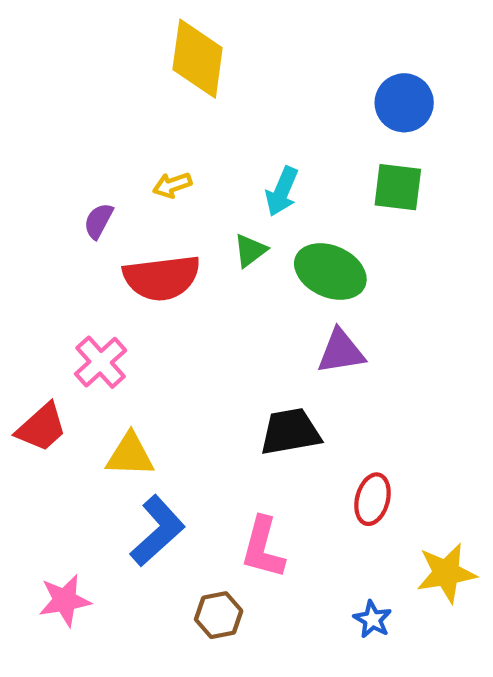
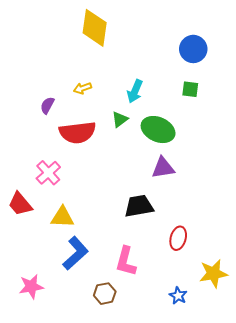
green square: (398, 187) -> (190, 89), size x0.7
red trapezoid: (42, 428) -> (20, 204), turned 92

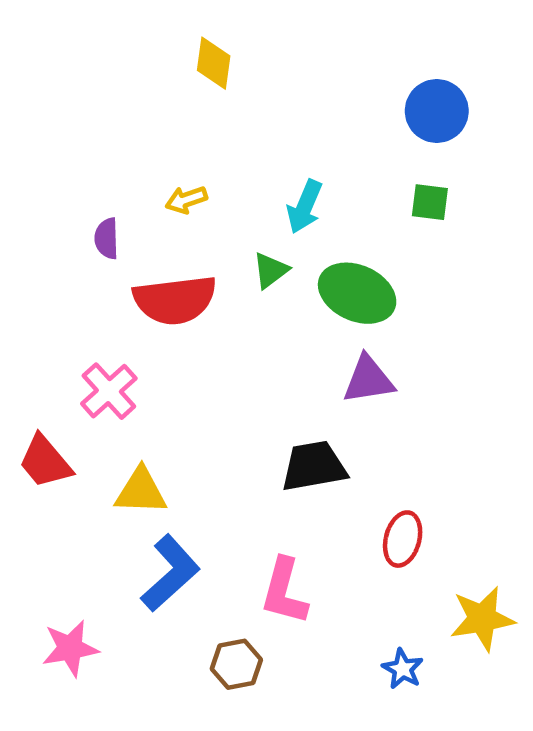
yellow diamond: (95, 28) -> (214, 63), size x0.6
purple semicircle: (47, 105) -> (107, 239), turned -30

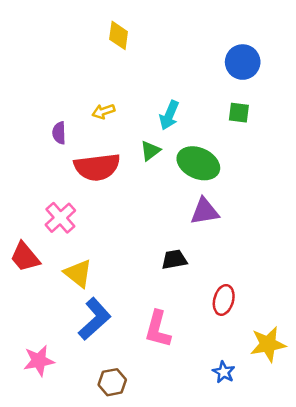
black trapezoid: (314, 466) -> (174, 259), size x0.7
yellow triangle: (141, 491) -> (78, 273), turned 36
brown hexagon: (236, 664) -> (112, 382), moved

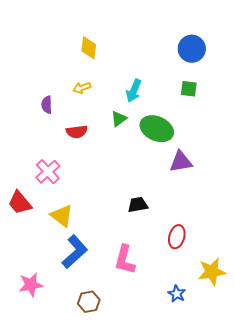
yellow diamond: (119, 35) -> (89, 48), moved
red semicircle: (97, 167) -> (77, 132), size x0.6
purple triangle: (205, 211) -> (181, 162), moved

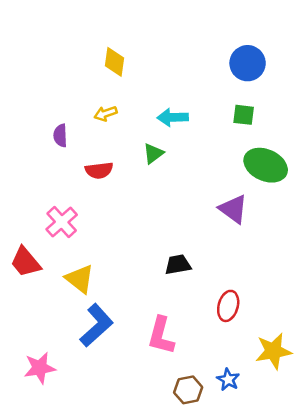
cyan arrow: (134, 91) -> (173, 117), turned 65
green ellipse: (157, 129) -> (266, 165), moved
purple triangle: (181, 162) -> (233, 209), turned 45
brown hexagon: (89, 302) -> (188, 390), moved

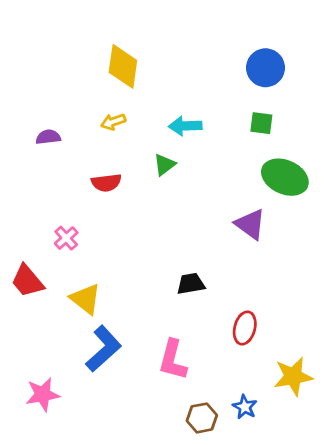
yellow diamond: (115, 62) -> (123, 66), size x1.4
purple semicircle: (60, 135) -> (48, 137), moved, turned 85
pink cross: (62, 222) -> (66, 238), size x0.7

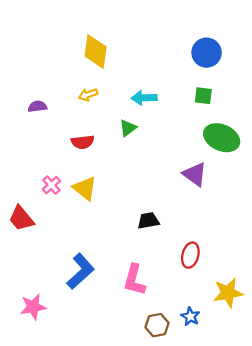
yellow triangle: (86, 299) -> (85, 188), moved

